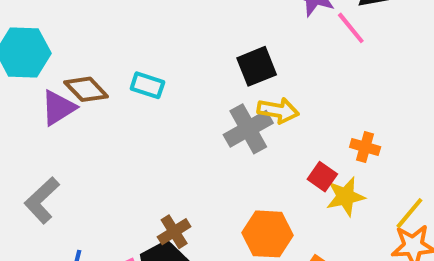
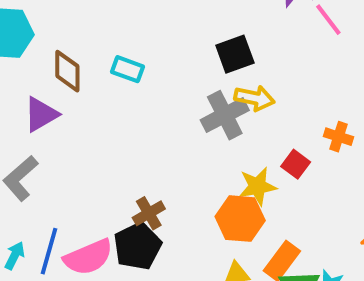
brown diamond: (86, 89) -> (67, 71), turned 42
purple triangle: (58, 108) -> (41, 114), moved
yellow star: (345, 197) -> (257, 186), moved

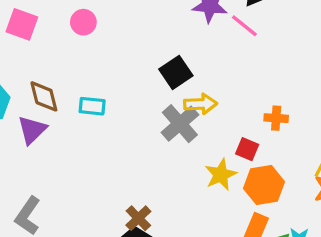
brown diamond: (67, 71) -> (44, 96), moved
purple triangle: (41, 114) -> (32, 130), moved
orange hexagon: (240, 219) -> (264, 185), moved

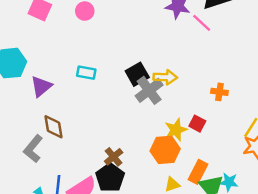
black square: (176, 72) -> (137, 74), moved
brown diamond: (44, 96) -> (54, 127), moved
red square: (247, 149) -> (197, 124), moved
orange hexagon: (264, 185) -> (165, 150), moved

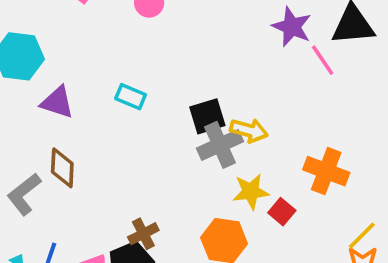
purple triangle: (41, 86) -> (57, 102), turned 45
orange cross: (219, 92) -> (326, 171), size x1.6
yellow star: (176, 130) -> (251, 192), moved

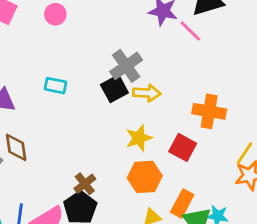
gray cross: (220, 145) -> (126, 66), moved
yellow star: (251, 192) -> (139, 138), moved
red square: (282, 212) -> (183, 147), size x1.4

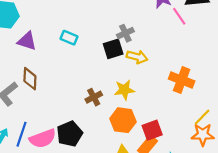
gray cross: (126, 66) -> (125, 33), size x0.7
red square: (183, 147) -> (152, 130), moved, turned 30
brown cross: (85, 184) -> (94, 97), moved

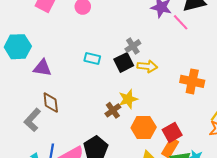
cyan rectangle: (69, 38) -> (92, 58), moved
yellow star: (124, 90) -> (128, 99), moved

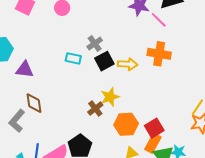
gray cross: (133, 46) -> (95, 43), moved
orange cross: (192, 81) -> (159, 54), moved

